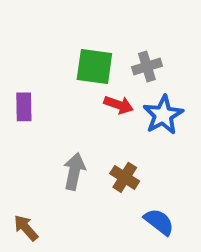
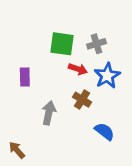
purple rectangle: (24, 107) -> (25, 77), moved
brown cross: (125, 177) -> (82, 100), moved
blue semicircle: (159, 222) -> (105, 131), moved

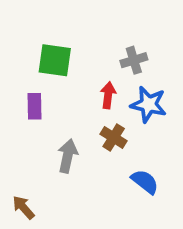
green square: (62, 44) -> (55, 60), moved
red arrow: (78, 69) -> (108, 95), turned -102
blue star: (107, 76) -> (149, 104), turned -30

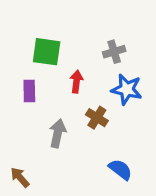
red arrow: (108, 95) -> (76, 82), moved
blue semicircle: (145, 182) -> (120, 169), moved

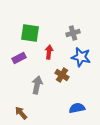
purple rectangle: (29, 91) -> (19, 58), turned 64
blue semicircle: (120, 169) -> (77, 108), turned -49
brown arrow: (20, 177) -> (21, 113), moved

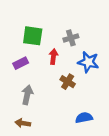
gray cross: (73, 33) -> (71, 38), moved
gray arrow: (37, 85) -> (27, 95), moved
brown arrow: (21, 113) -> (23, 123), turned -40

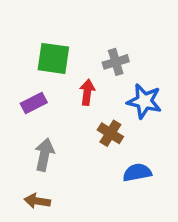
blue semicircle: (84, 118) -> (137, 172), moved

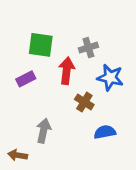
red arrow: (87, 92) -> (67, 71), size x1.4
gray arrow: (44, 155) -> (43, 131), moved
brown arrow: (37, 201) -> (18, 155), moved

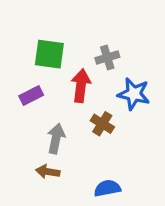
gray arrow: (43, 131) -> (56, 139), moved
blue semicircle: (105, 132) -> (107, 188), moved
brown arrow: (18, 155) -> (48, 172), moved

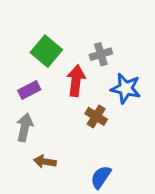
green square: (49, 54) -> (46, 51), turned 32
gray arrow: (56, 139) -> (25, 127), moved
blue semicircle: (107, 188) -> (101, 177), turned -45

